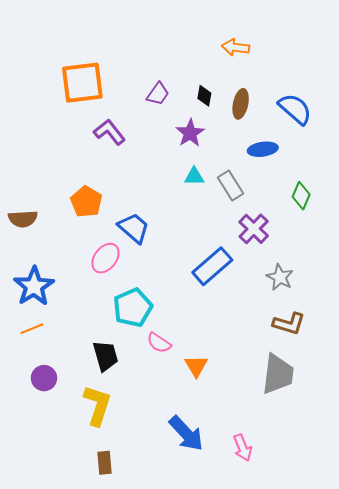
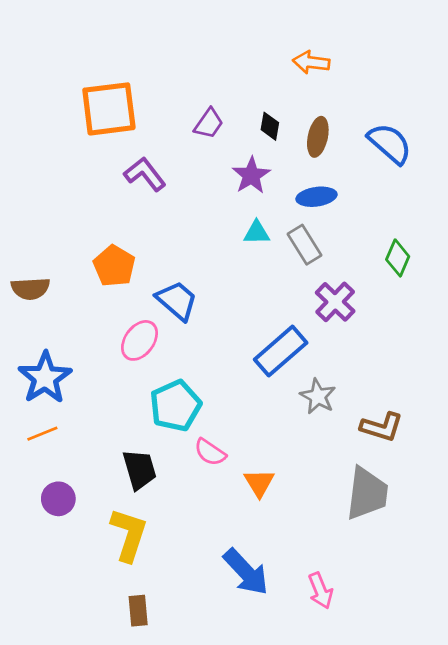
blue ellipse: (263, 149) -> (316, 197), moved
gray star: (280, 277) -> (318, 396), moved

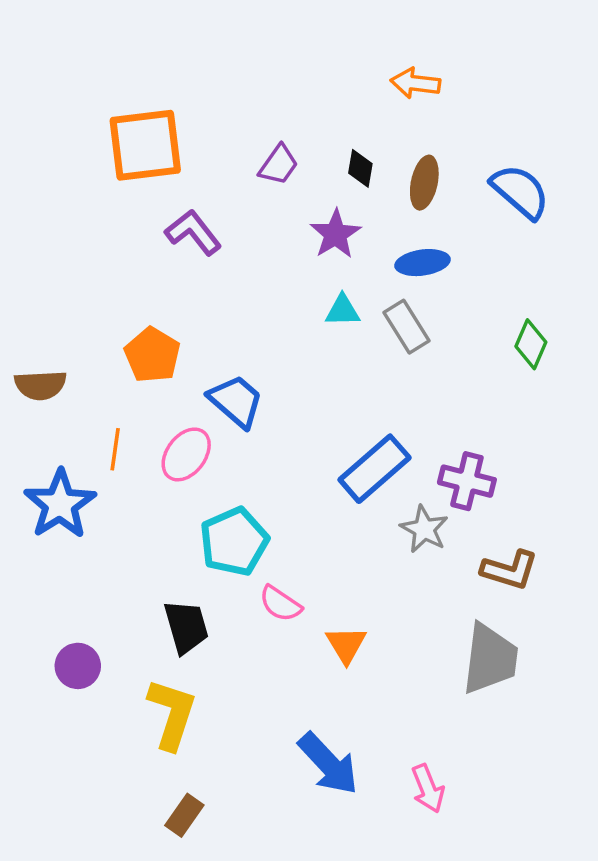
purple cross: (335, 302) -> (467, 481), moved, turned -30
orange line: (42, 434) -> (115, 449), moved, turned -60
brown rectangle: (138, 611) -> (184, 815), turned 40

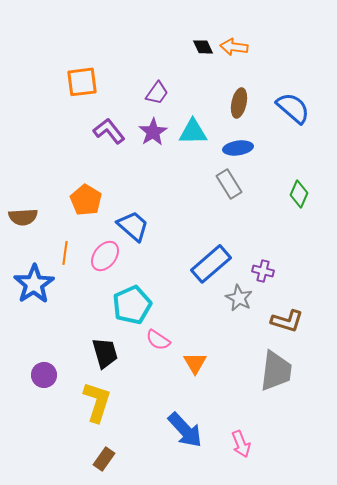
orange square: (145, 145) -> (82, 82), size x0.7
black diamond: (360, 168) -> (203, 47), moved, turned -35
purple star: (335, 234) -> (153, 132), moved
cyan triangle: (343, 311) -> (193, 132), moved, size x1.4
purple cross: (467, 481) -> (263, 271), size x0.7

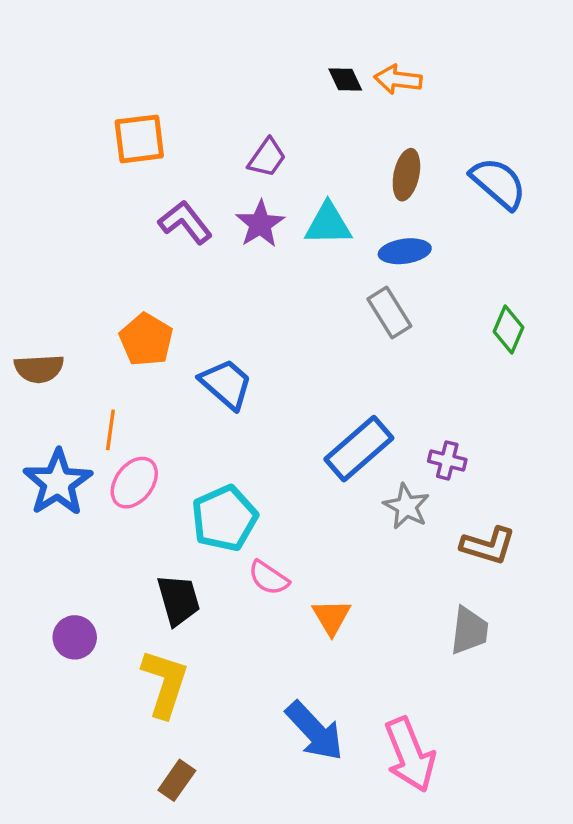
pink ellipse: (105, 256) -> (134, 483), moved
gray trapezoid: (276, 371) -> (469, 631), size x0.7
pink arrow: (241, 444) -> (410, 755), size x1.6

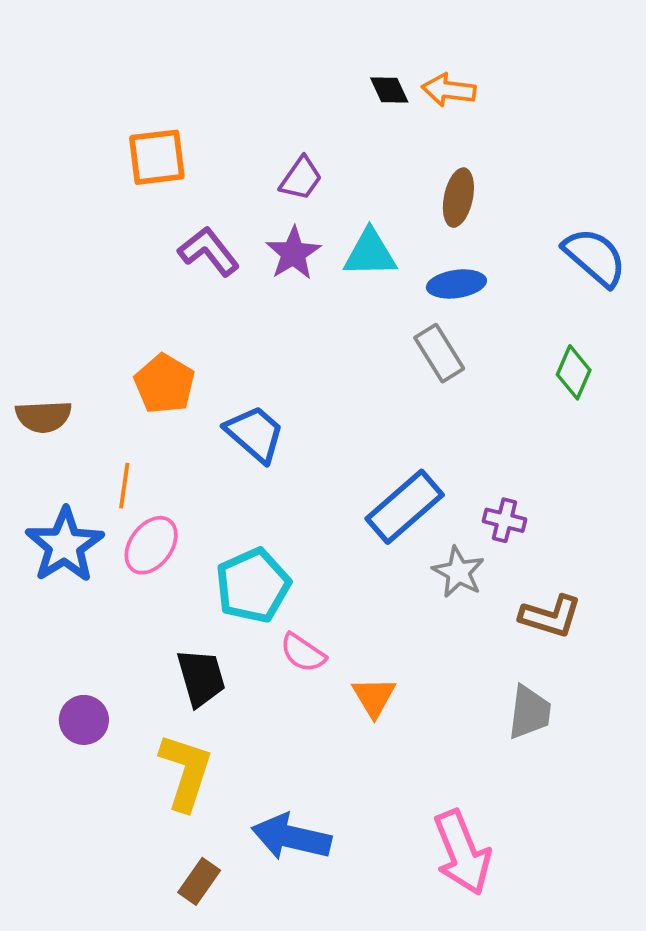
blue semicircle: (498, 183) -> (595, 257), moved
blue arrow: (315, 731) -> (291, 837), moved, turned 146

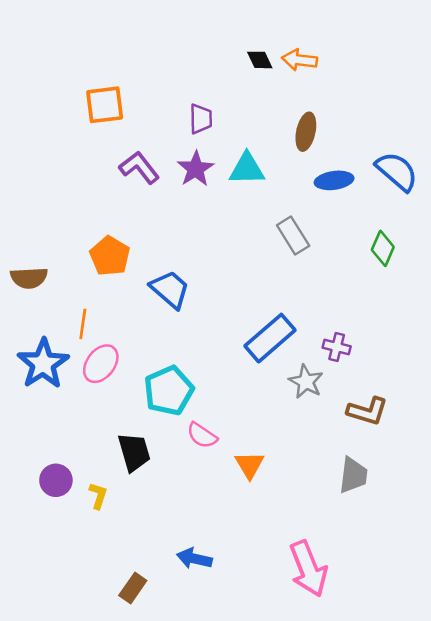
purple trapezoid: (301, 178) -> (201, 119), turned -36
blue ellipse: (456, 284) -> (334, 180), moved
yellow L-shape: (186, 772) -> (98, 496), moved, size x0.5
blue arrow: (291, 837) -> (194, 558), size x0.7

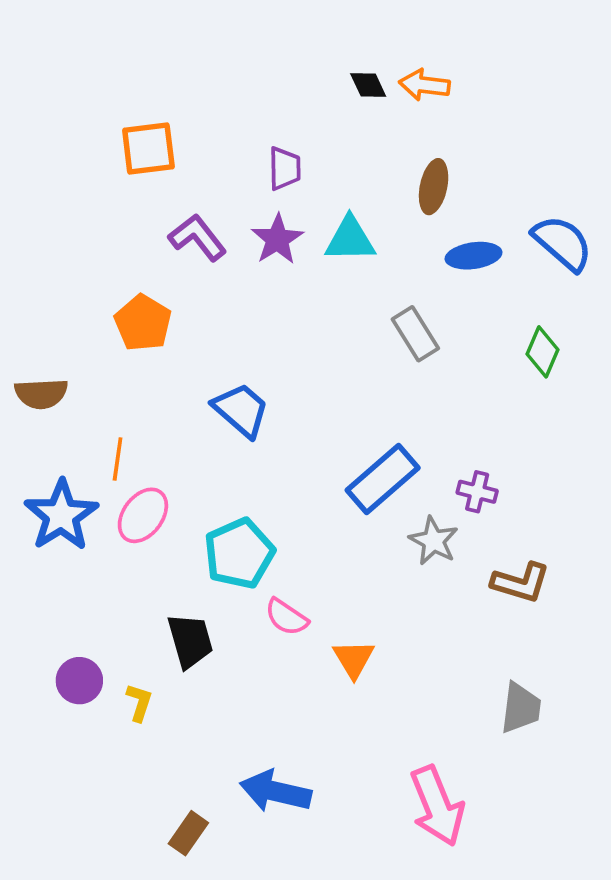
orange pentagon: (110, 256) -> (143, 323), moved
gray trapezoid: (353, 475) -> (521, 708), moved
blue arrow: (194, 558) -> (276, 791), size x1.4

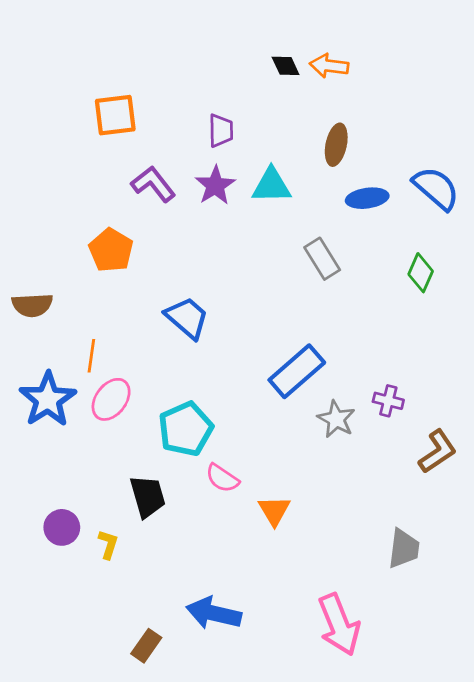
purple cross: (477, 492) -> (388, 401), moved
brown L-shape: (521, 583) -> (438, 451), moved, turned -51

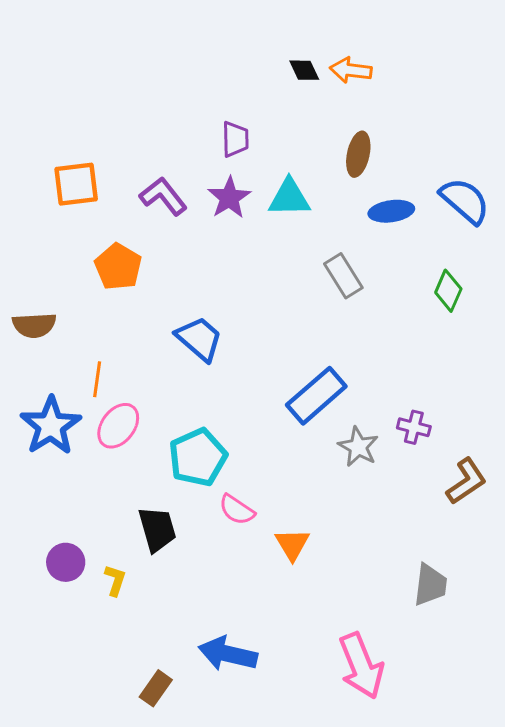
orange square: (115, 115) -> (76, 184), moved

